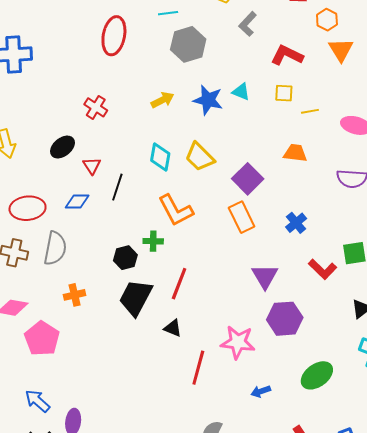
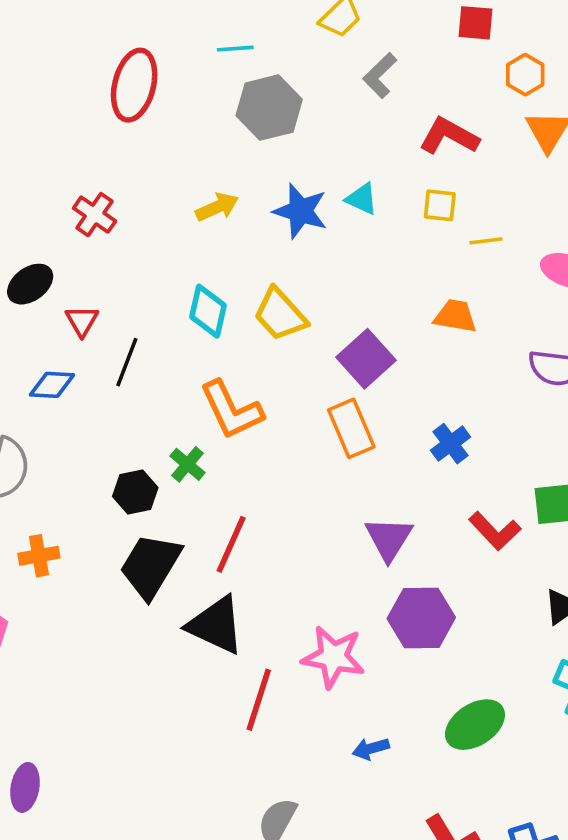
green cross: (153, 241) -> (188, 464), turned 36
black triangle: (173, 328) -> (216, 625), size x1.8

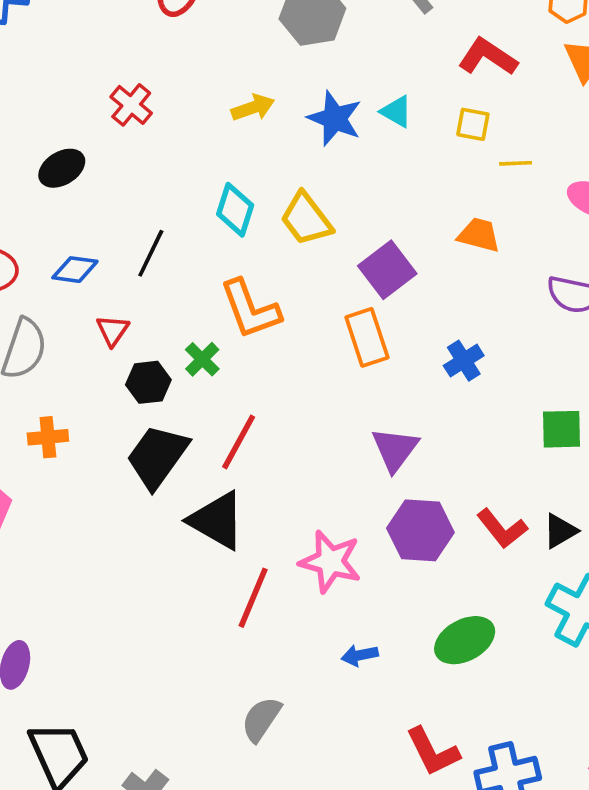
red triangle: (82, 321) -> (113, 330), moved
red L-shape: (495, 531) -> (502, 529), moved

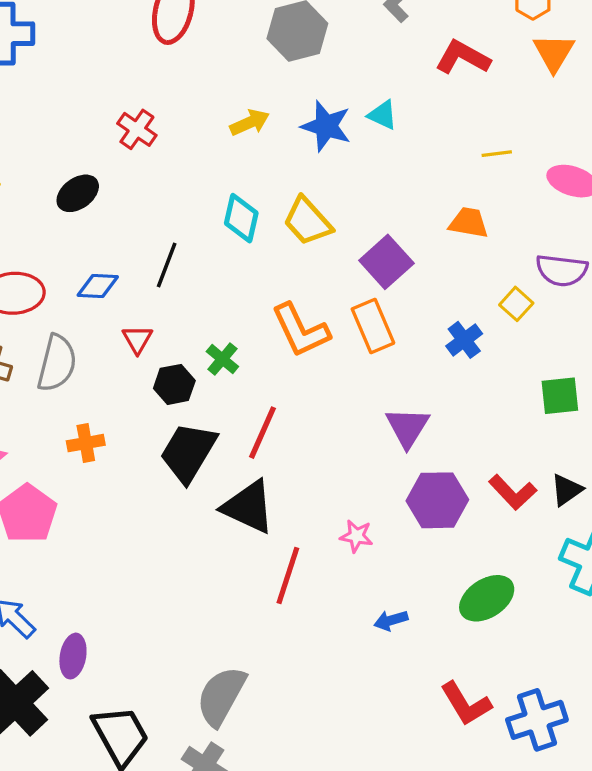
yellow square: (473, 124) -> (516, 304), moved, turned 36
orange L-shape: (250, 309) -> (301, 330), moved
pink star: (330, 562) -> (356, 536), size x0.6
gray semicircle: (261, 719) -> (221, 696), moved, size x1.4

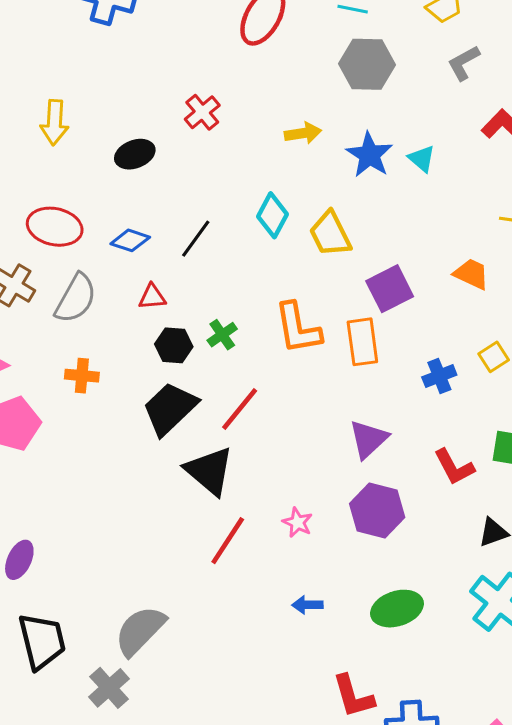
red triangle: (137, 339) -> (152, 297), turned 40
red L-shape: (513, 492) -> (454, 467), moved

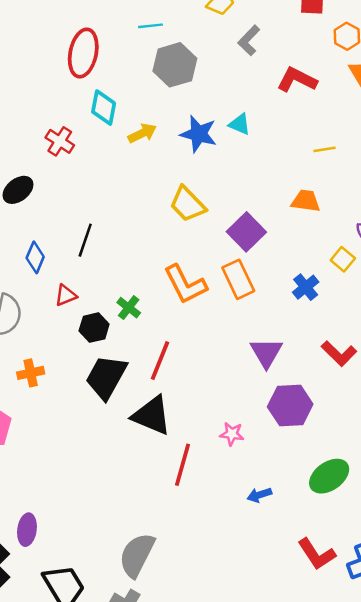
cyan diamond: (273, 215) -> (104, 108), moved
blue diamond: (130, 240) -> (35, 257), turned -68

